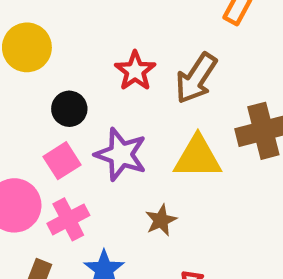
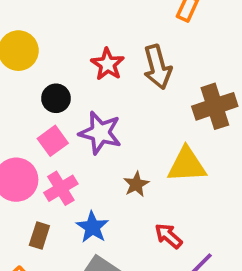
brown arrow: (196, 78) -> (157, 67), turned -45
yellow triangle: (198, 157) -> (187, 165), moved

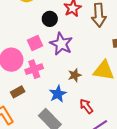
black circle: (56, 98) -> (50, 19), moved
blue star: (92, 227) -> (58, 94), moved
brown rectangle: (39, 236) -> (18, 92), turned 32

